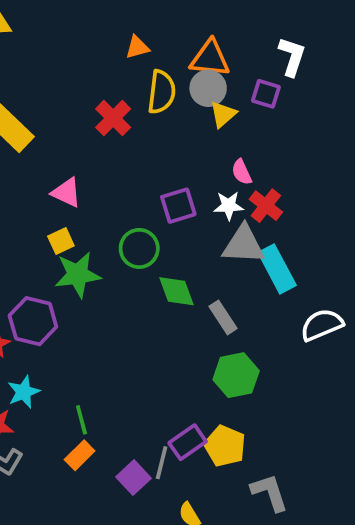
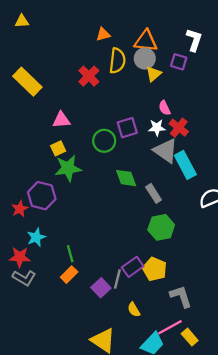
pink triangle: (67, 193) -> (61, 120), turned -30
gray triangle: (244, 245) -> (166, 151), turned 32
green circle: (139, 248) -> (104, 141), moved

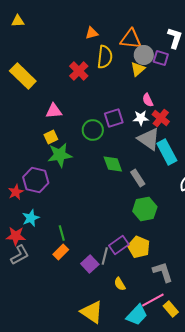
gray circle: (145, 59) -> (144, 55), moved
gray L-shape: (24, 278) -> (20, 255), turned -60

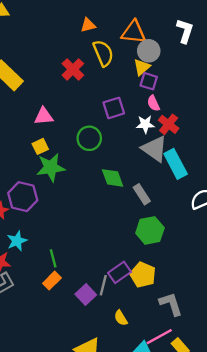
yellow semicircle: (105, 57) -> (103, 53), turned -30
purple square: (161, 58) -> (149, 81), moved
purple square: (114, 118) -> (114, 108), moved

